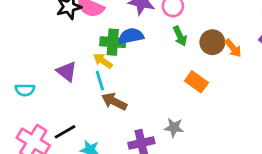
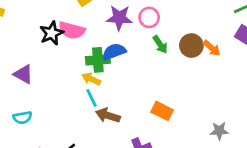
purple triangle: (67, 71) -> (23, 74), moved
orange rectangle: (196, 82) -> (162, 111), moved
gray star: (174, 128) -> (219, 131), moved

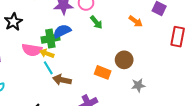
pink semicircle: (72, 30) -> (32, 50), moved
brown circle: (191, 46) -> (124, 60), moved
gray star: (219, 131) -> (138, 85), moved

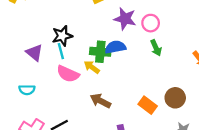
black star: (13, 22) -> (62, 36), moved
pink semicircle: (32, 50) -> (68, 74), moved
cyan line: (48, 68) -> (61, 51), moved

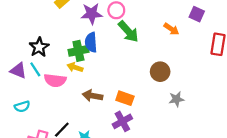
blue semicircle: (115, 47) -> (91, 42), turned -66
green arrow: (156, 48) -> (128, 31), size x1.5
cyan line: (61, 51) -> (35, 69), moved
orange rectangle: (148, 105) -> (125, 98), moved

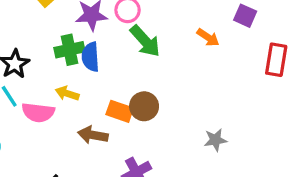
green cross: (78, 51) -> (70, 50), moved
brown circle: (160, 72) -> (144, 106), moved
orange rectangle: (125, 98) -> (120, 111), moved

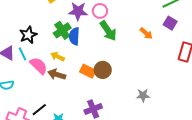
green cross: (70, 50) -> (62, 30), turned -30
pink semicircle: (38, 112) -> (39, 66), turned -150
brown arrow: (93, 135) -> (57, 74), moved

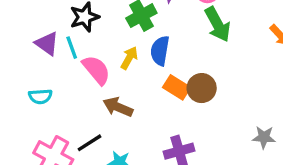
blue semicircle: (74, 36) -> (160, 51), moved
yellow arrow: (58, 56) -> (129, 58), turned 88
brown arrow: (57, 74) -> (118, 107), moved

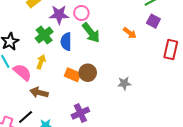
blue semicircle: (160, 51) -> (66, 42), moved
gray star: (264, 137) -> (124, 83), moved

